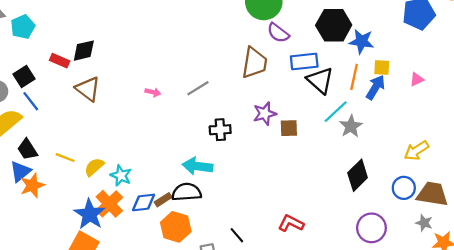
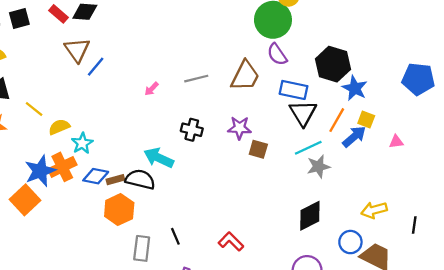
gray line: (198, 88) -> (196, 79), moved
pink arrow: (153, 92) -> (152, 89), moved, turned 104
blue line: (31, 101) -> (96, 67), moved, turned 60

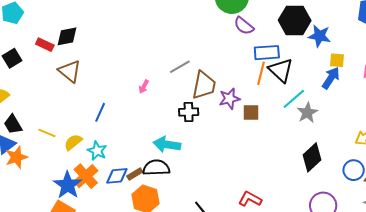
blue line: (96, 67) -> (100, 112), moved
brown trapezoid: (245, 76) -> (204, 85), moved
orange line: (337, 120) -> (261, 73), moved

